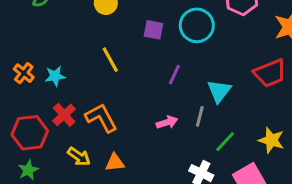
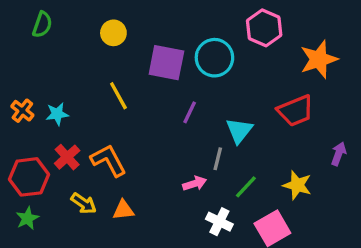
purple square: (154, 30) -> (166, 63), size x1.6
pink arrow: (167, 122) -> (195, 184), moved

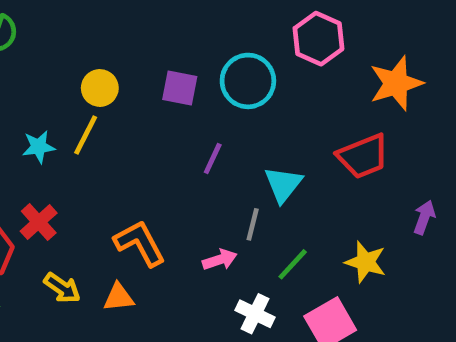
yellow circle: (113, 33) -> (100, 88), moved
purple square: (166, 63) -> (180, 88), size x0.7
yellow line: (118, 96) -> (86, 135), moved, turned 56
cyan star: (57, 114) -> (39, 147), moved
orange L-shape: (108, 160) -> (140, 243), moved

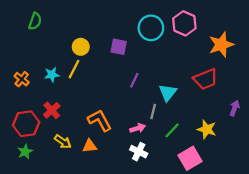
cyan circle: (248, 81) -> (151, 28), moved
white cross: (255, 314) -> (139, 152), moved

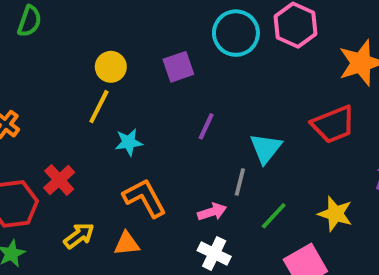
purple square: (119, 47) -> (178, 67), turned -30
cyan star: (52, 75) -> (129, 142), moved
yellow arrow: (63, 142) -> (79, 236), turned -72

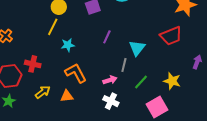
red cross: (59, 180) -> (33, 64), turned -35

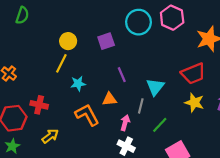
purple line: (107, 37) -> (122, 75), turned -48
pink arrow: (110, 80) -> (125, 123), turned -56
yellow star: (172, 81) -> (194, 103), moved
orange triangle: (67, 96) -> (109, 99), moved

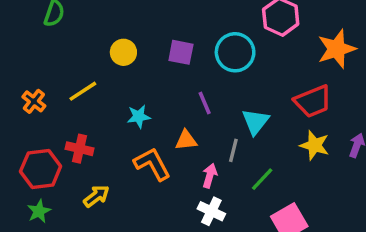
cyan circle: (138, 22) -> (235, 52), moved
purple square: (106, 41) -> (181, 52), turned 30
yellow line: (61, 63) -> (83, 91), moved, turned 30

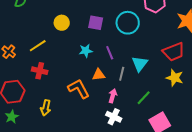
cyan star: (139, 117) -> (86, 51), moved
red cross: (79, 149) -> (40, 71), moved
gray line: (233, 150) -> (122, 74), moved
yellow arrow: (96, 196) -> (46, 108), turned 140

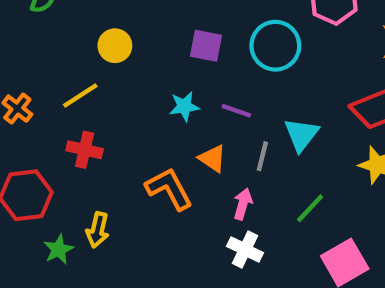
yellow circle: (62, 23) -> (115, 46), moved
purple line: (110, 53) -> (236, 111), turned -48
orange triangle: (99, 75) -> (212, 158), turned 40
green star: (12, 117) -> (59, 249), moved

